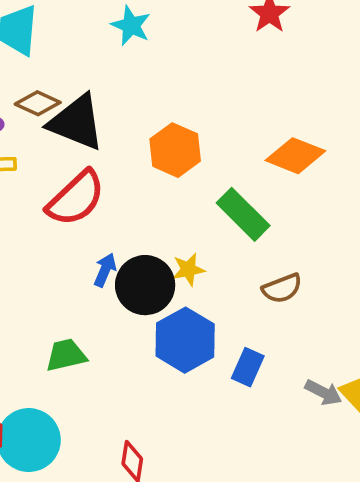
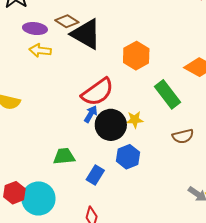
red semicircle: (76, 198) -> (98, 92), moved
blue hexagon: (185, 340) -> (128, 157), size x0.7
blue rectangle: (248, 367) -> (95, 175), moved

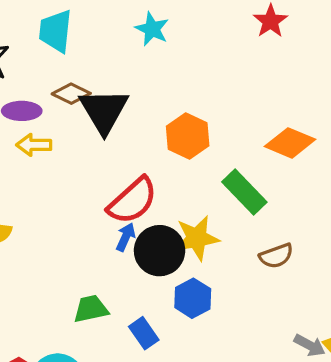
black triangle: (86, 34) -> (104, 111), turned 36
yellow star: (135, 120) -> (197, 238), size x1.6
blue rectangle: (95, 175) -> (144, 333), turned -60

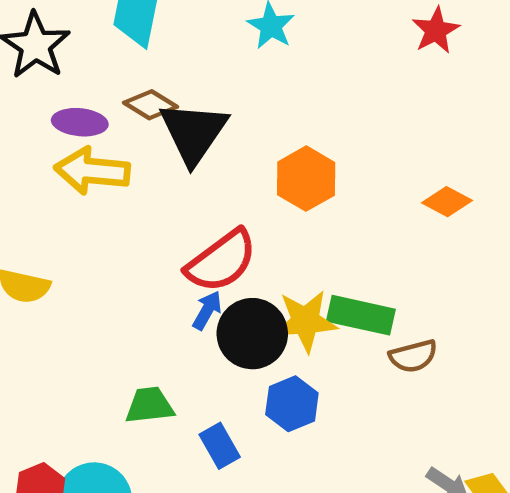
orange diamond: (290, 143) -> (447, 202), size x0.7
yellow arrow: (34, 145) -> (92, 171), size x1.5
green rectangle: (244, 192) -> (361, 315), moved, turned -39

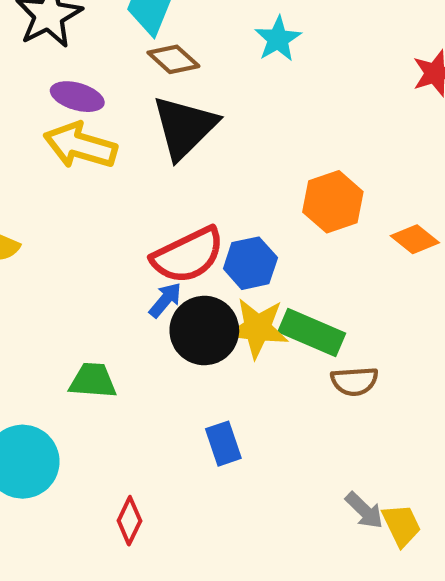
brown diamond: (151, 105) -> (173, 59), moved
orange hexagon: (306, 179) -> (333, 202), moved
blue hexagon: (292, 404) -> (250, 263), moved
blue rectangle: (220, 446) -> (223, 444), moved

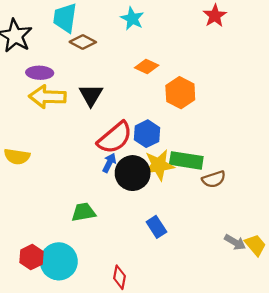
black triangle: (184, 127) -> (91, 95), moved, size x0.7
orange diamond: (415, 239) -> (147, 67), moved

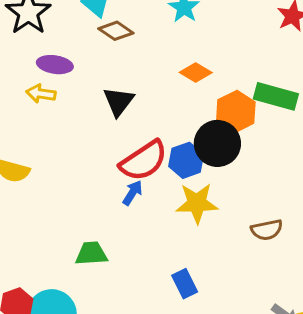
yellow arrow: (47, 97) -> (41, 94), moved, size x0.6
green rectangle: (186, 160) -> (276, 96), moved
black circle: (133, 173) -> (217, 143), moved

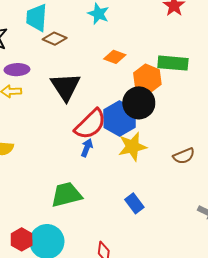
black triangle: (119, 101) -> (65, 87), size x1.4
blue hexagon: (186, 160) -> (120, 119), size x1.4
green trapezoid: (91, 253) -> (66, 195), size x1.4

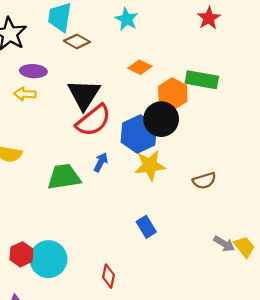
red semicircle: (90, 124) -> (93, 120), moved
green trapezoid: (66, 195) -> (64, 177), moved

